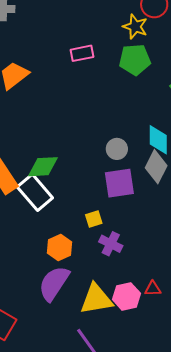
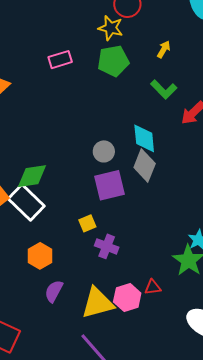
orange hexagon: (60, 248) -> (40, 256), moved
purple semicircle: (54, 283) -> (54, 291), size x0.6

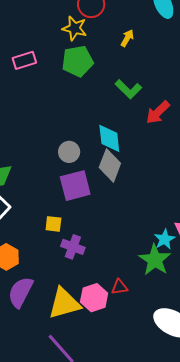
yellow arrow: (164, 49) -> (127, 38), moved
yellow square: (87, 223) -> (53, 224), turned 30
purple semicircle: (54, 291) -> (21, 292), size x1.4

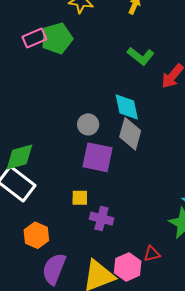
green pentagon: (78, 61) -> (57, 38), moved
purple square: (75, 186) -> (98, 157), turned 32

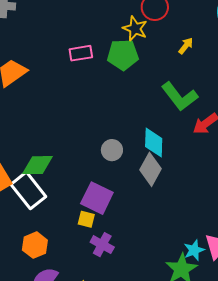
green pentagon: (57, 38) -> (123, 55), moved
green L-shape: (141, 56) -> (180, 96), size x1.4
purple square: (98, 157) -> (97, 198), moved

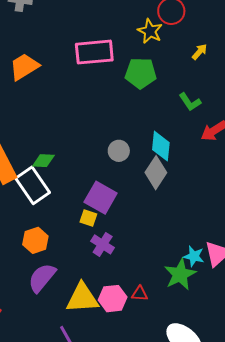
pink rectangle: (81, 53) -> (94, 52), size x1.6
green pentagon: (123, 55) -> (141, 73), moved
green L-shape: (180, 96) -> (190, 102), size x0.6
green diamond: (37, 165) -> (43, 161), size x0.7
cyan star: (194, 250) -> (194, 256), turned 30

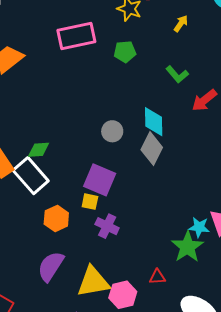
green pentagon: (141, 73) -> (125, 52), size x0.7
orange hexagon: (35, 240) -> (56, 218), moved
red triangle: (140, 294) -> (157, 277), moved
pink hexagon: (113, 299) -> (123, 295), moved

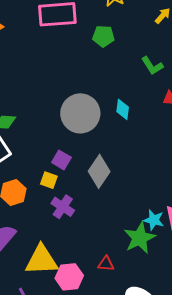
cyan diamond: (154, 122) -> (123, 109), size x0.7
gray circle: (112, 131) -> (80, 113), size x1.8
gray diamond: (152, 149) -> (99, 171), moved
purple square: (100, 180) -> (61, 160), size x0.6

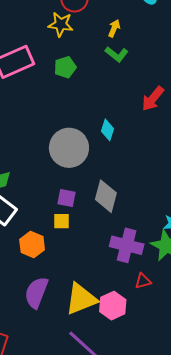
green L-shape: (152, 66) -> (117, 54), moved
cyan diamond: (123, 109) -> (107, 130), turned 30
purple cross: (63, 207) -> (127, 245), moved, size x1.4

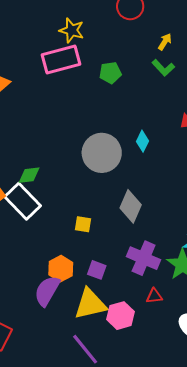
yellow star: (61, 24) -> (72, 30), moved
purple square: (67, 198) -> (97, 270), moved
orange hexagon: (32, 245) -> (61, 269), moved

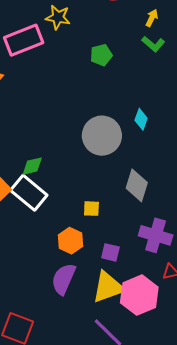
pink rectangle: (61, 60) -> (24, 40), moved
orange hexagon: (61, 269) -> (71, 241), moved
pink hexagon: (121, 316) -> (139, 295), size x1.4

